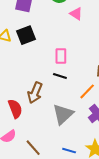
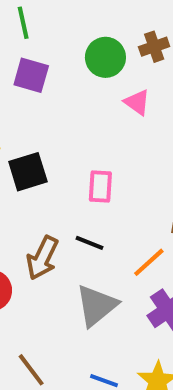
black square: (26, 35) -> (28, 172), moved
black line: (60, 76) -> (90, 243), moved

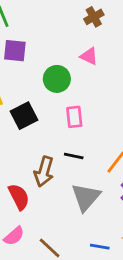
green circle: (105, 57) -> (57, 79), moved

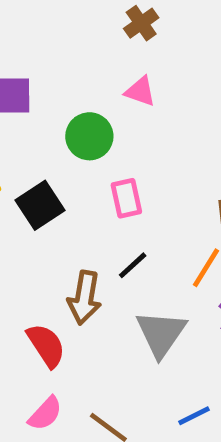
black line: (74, 156) -> (133, 265), turned -48
blue line: (100, 247) -> (194, 416), turned -30

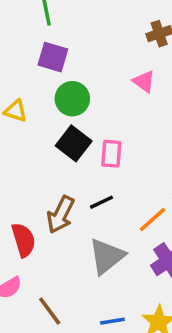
green circle: (89, 136) -> (72, 99), moved
black square: (40, 205) -> (74, 143), moved, turned -36

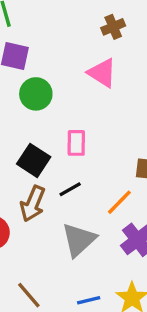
pink triangle: (144, 81) -> (102, 73), size x1.4
black square: (74, 143) -> (34, 160), moved

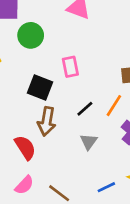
black line: (70, 189) -> (85, 109), moved
gray triangle: (79, 240) -> (89, 142), size x0.6

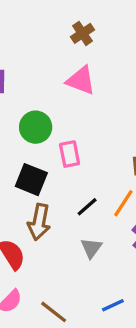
green circle: (31, 35) -> (36, 127), moved

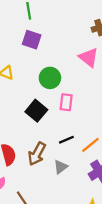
brown arrow: (39, 222) -> (37, 154), moved

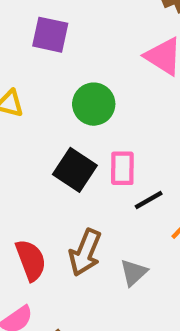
pink rectangle: (66, 102) -> (122, 168), moved
black line: (66, 140) -> (149, 200), moved

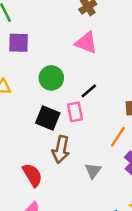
black line: (149, 200) -> (89, 91), moved
brown arrow: (85, 252) -> (61, 149), moved

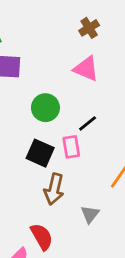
red semicircle: (32, 175) -> (42, 237), moved

